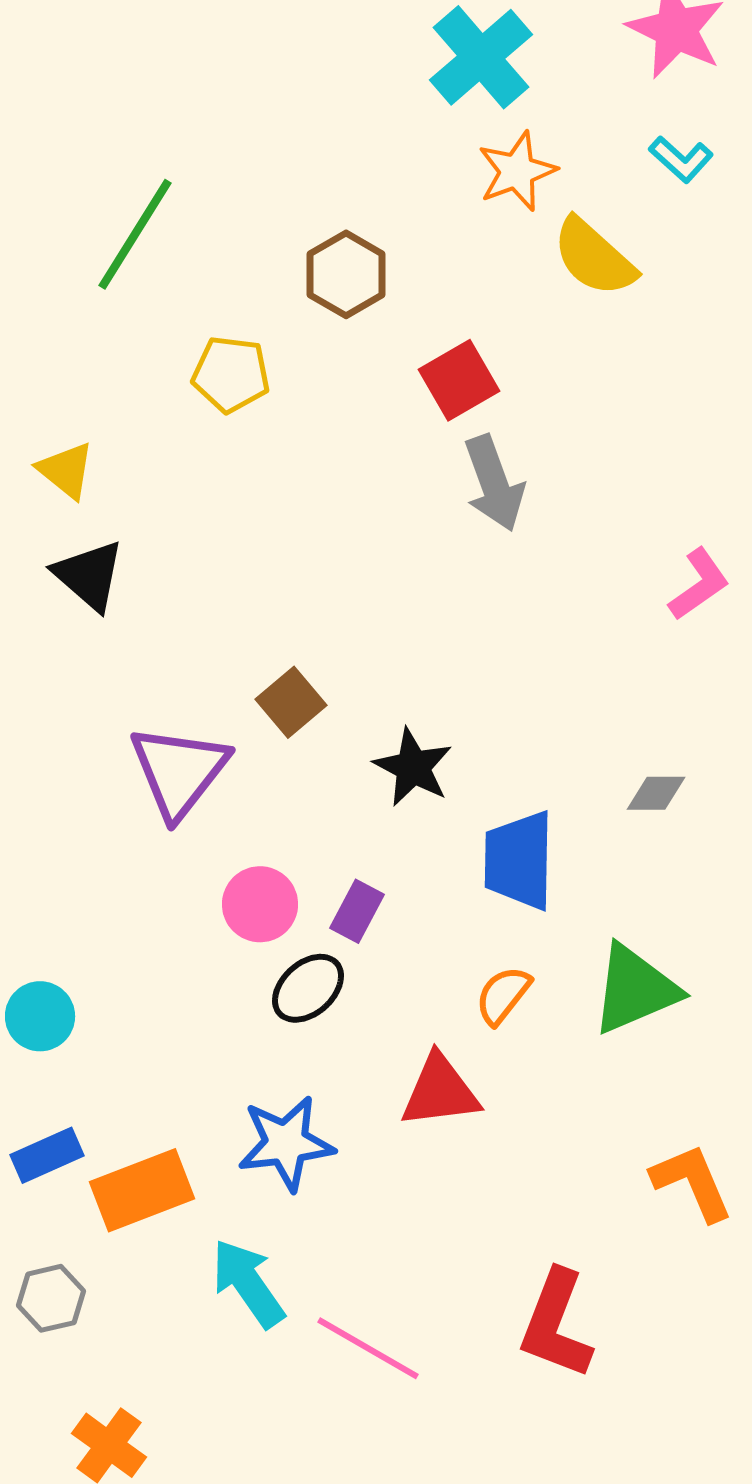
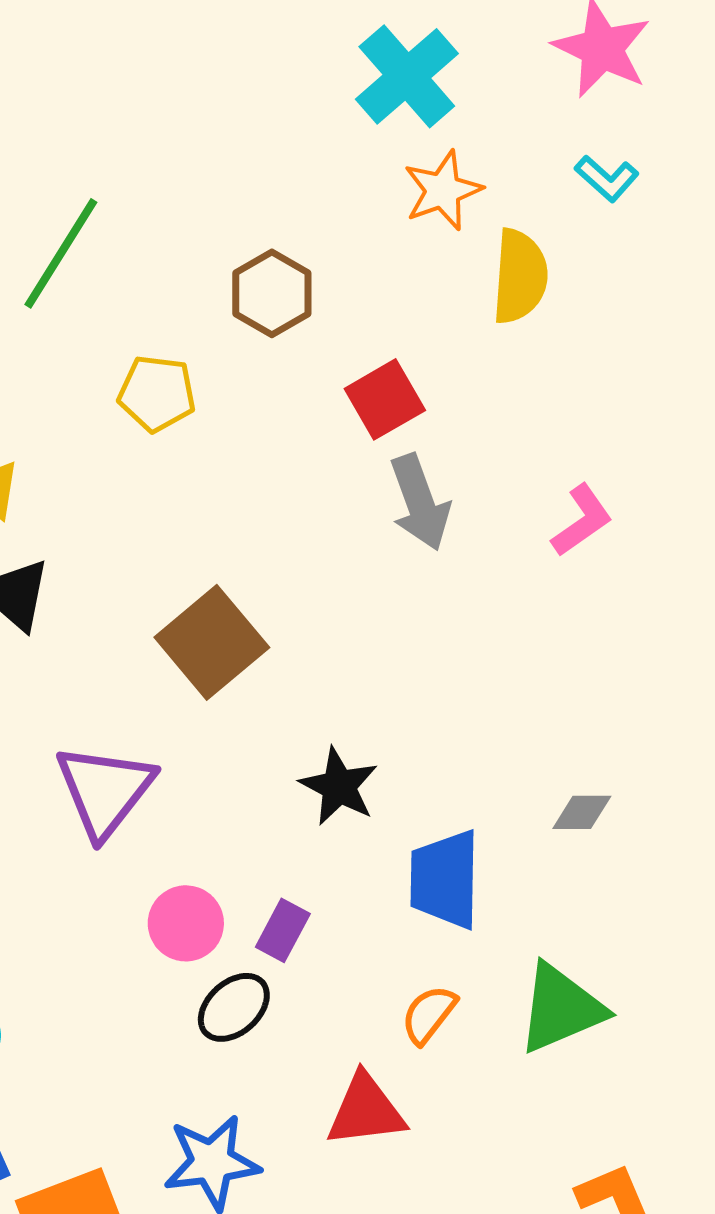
yellow semicircle: (594, 257) -> (520, 276), turned -128
pink L-shape: (699, 584) -> (582, 520), moved
brown square: (291, 702) -> (212, 642), moved, size x1.6

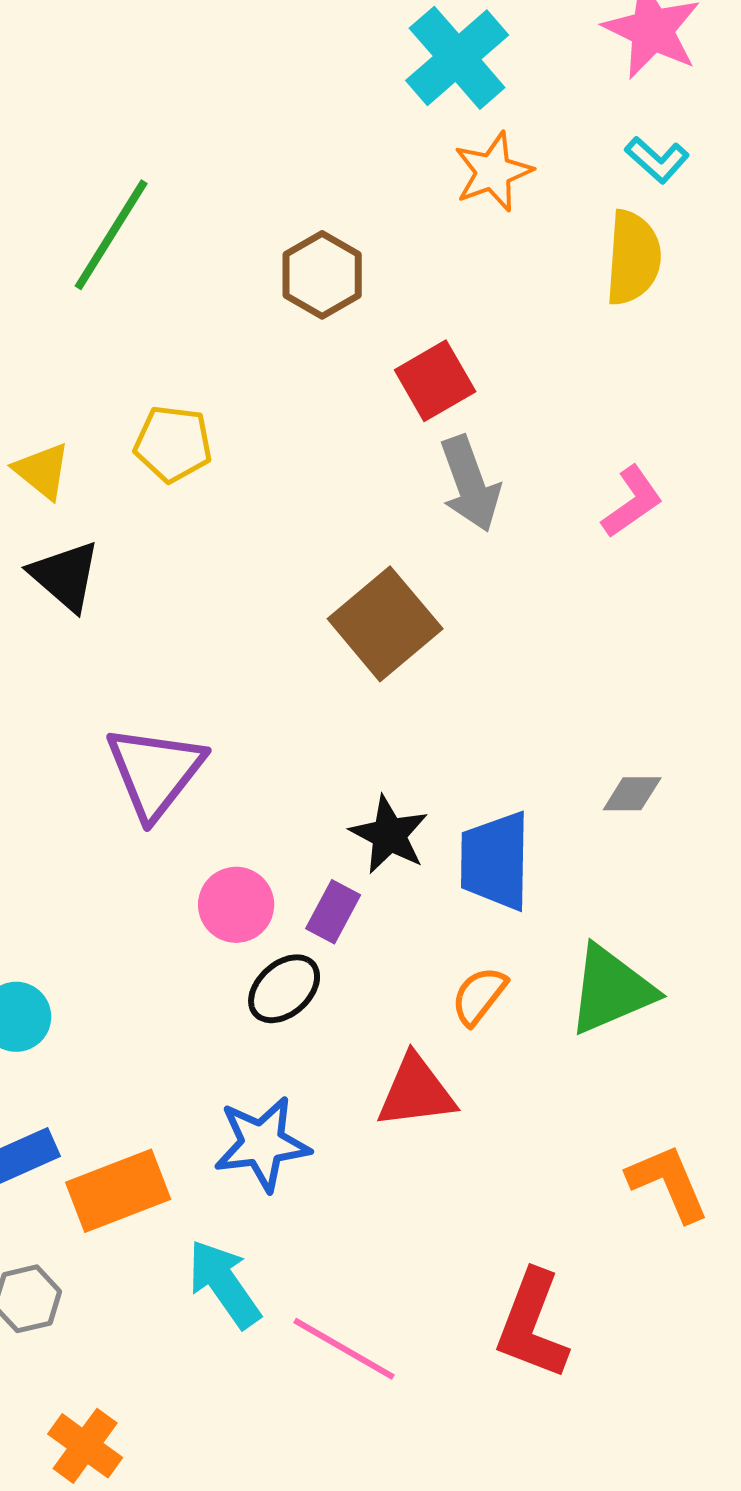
yellow semicircle: (520, 276) -> (633, 258), moved
yellow pentagon: (157, 393) -> (173, 444), moved
brown square: (212, 642) -> (385, 624), moved
black star: (339, 786) -> (389, 835), moved

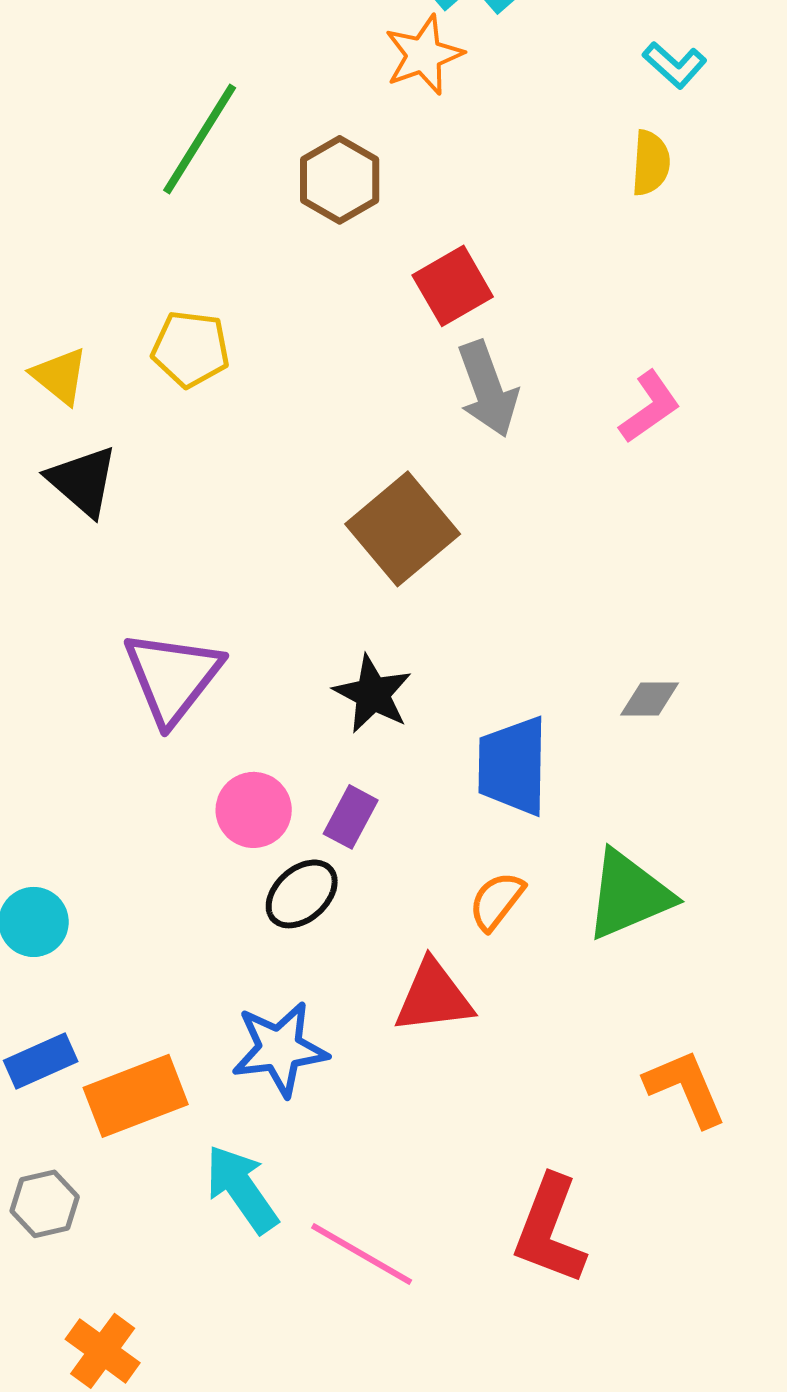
orange star: (493, 172) -> (424, 55), moved
green line: (111, 235) -> (200, 139), moved
yellow semicircle: (633, 258) -> (651, 163), size x0.7
black star: (389, 835) -> (373, 694), moved

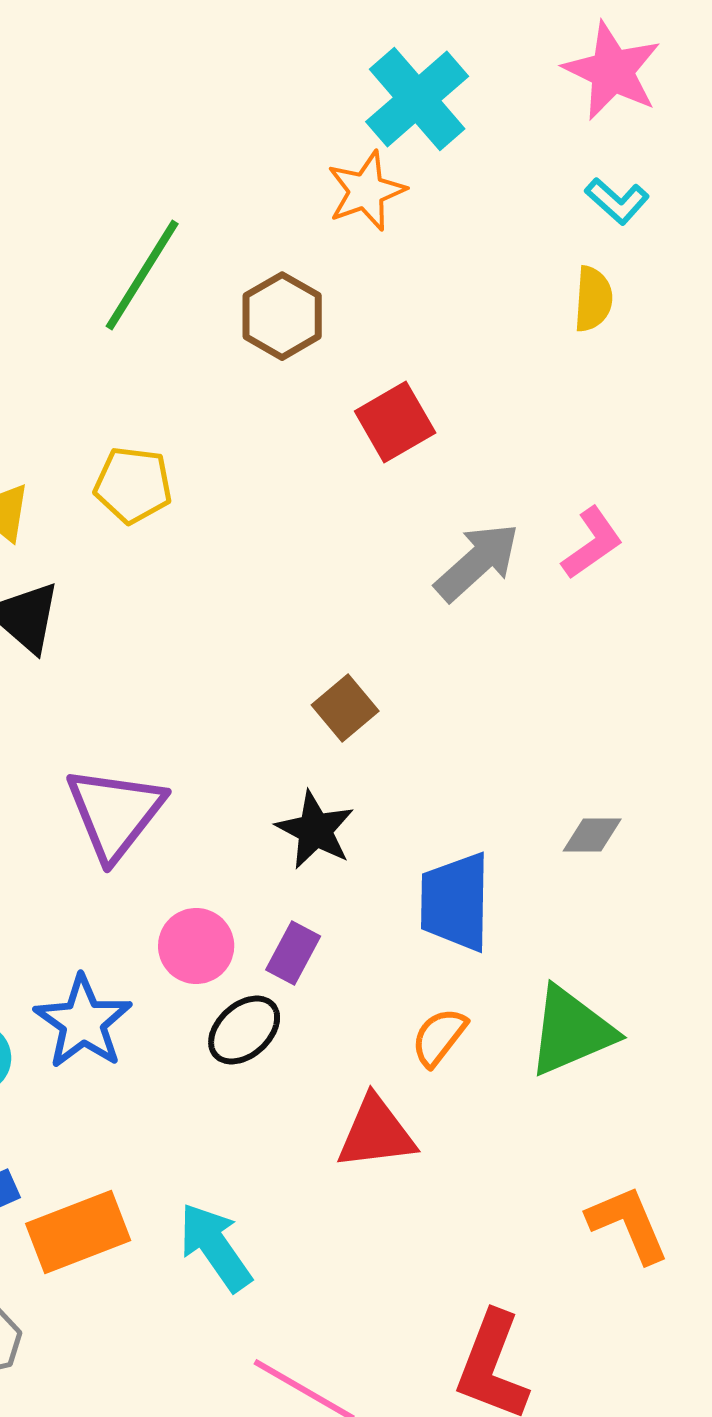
gray arrow: (488, 389) -> (477, 562), moved, turned -112
brown square: (403, 529) -> (345, 708), moved, size x0.6
blue star: (280, 1049) -> (83, 1022), moved, turned -30
cyan arrow: (242, 1189) -> (215, 1247), moved

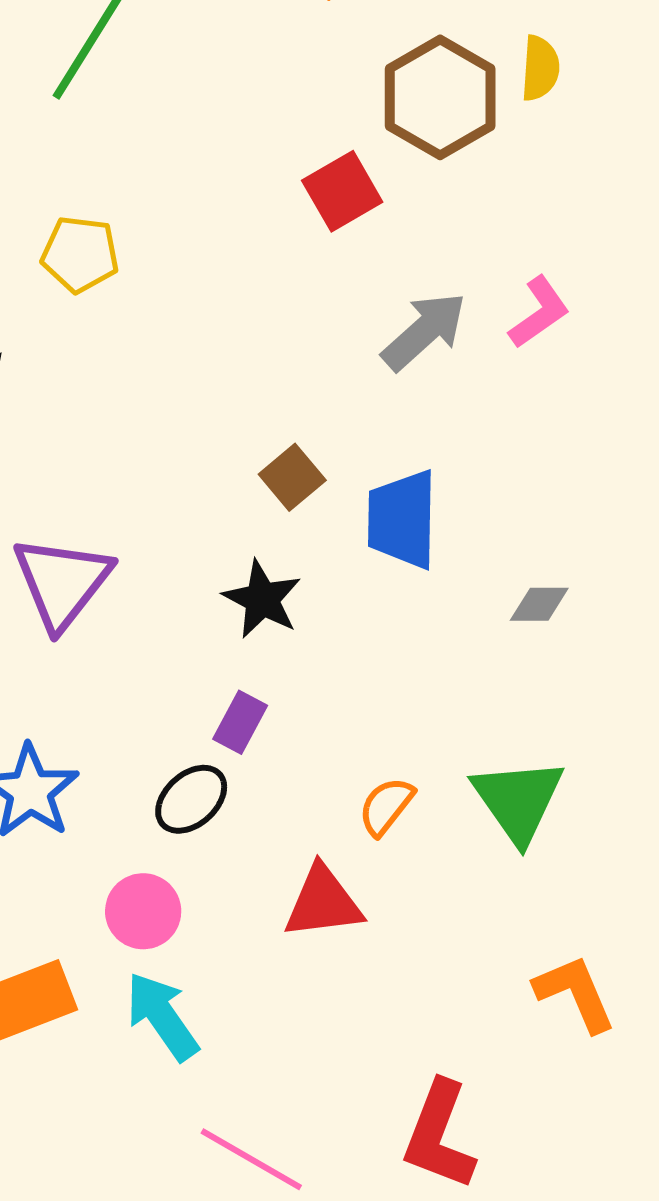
brown hexagon: (282, 316) -> (440, 97), moved, size x1.4
blue trapezoid: (455, 902) -> (402, 519), moved
pink circle: (196, 946) -> (143, 911), moved
green triangle: (571, 1031) -> (518, 800), turned -42

